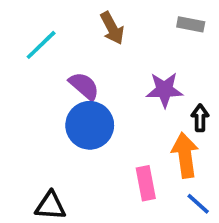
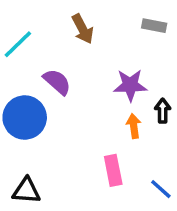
blue circle: (90, 125) -> (25, 118), moved
orange arrow: (185, 155) -> (134, 126), moved, size x0.6

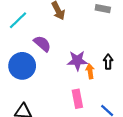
purple star: (130, 85) -> (77, 61), moved

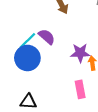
cyan line: (18, 20) -> (27, 41), moved

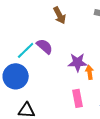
blue circle: (27, 58) -> (16, 76), moved

